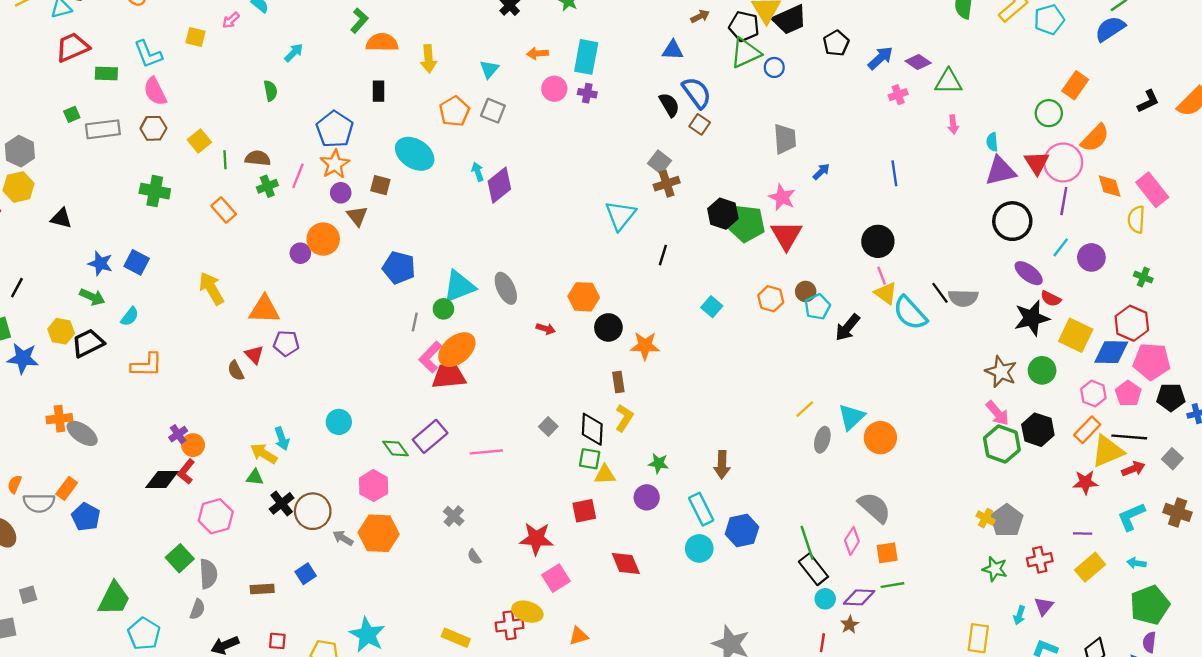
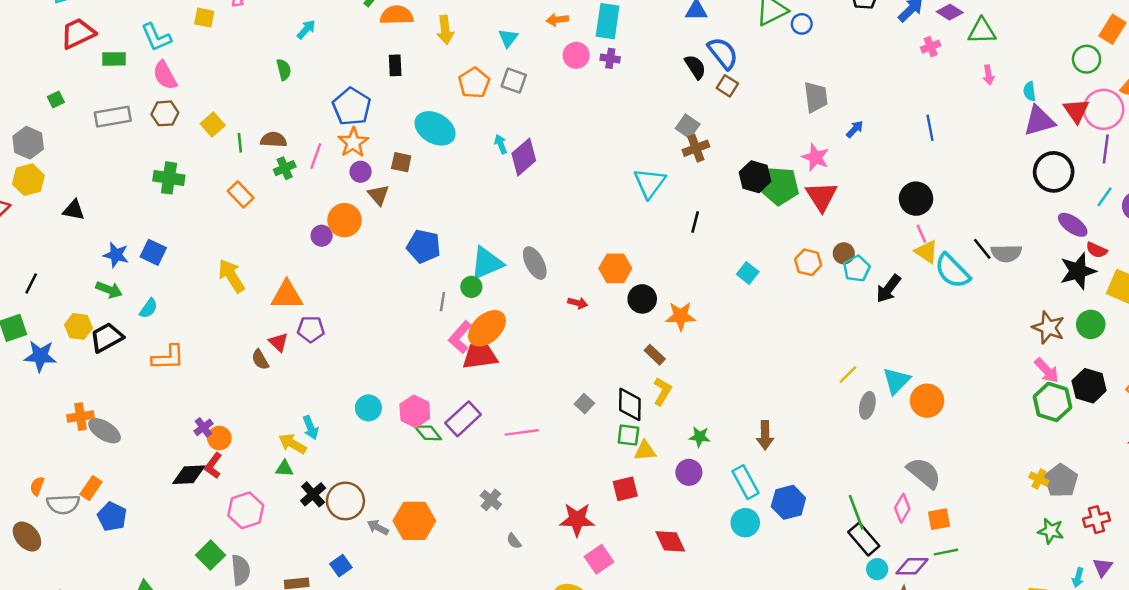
green square: (72, 114) -> (56, 99), moved
brown rectangle: (618, 382) -> (655, 355), turned -36
pink hexagon: (374, 486) -> (415, 411), moved

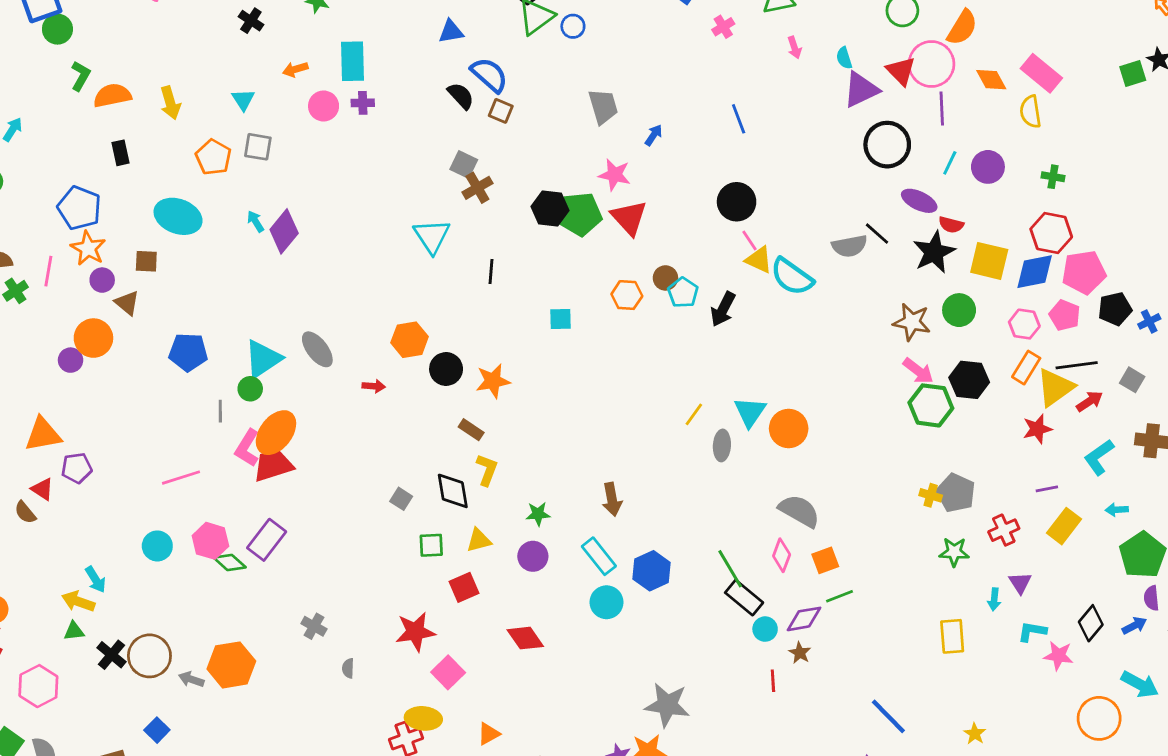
black line: (982, 249) -> (877, 234), moved
cyan square: (748, 273) -> (560, 319), turned -30
pink line: (522, 432) -> (181, 478), moved
green square: (628, 435) -> (431, 545), moved
gray semicircle: (514, 541) -> (348, 668), turned 49

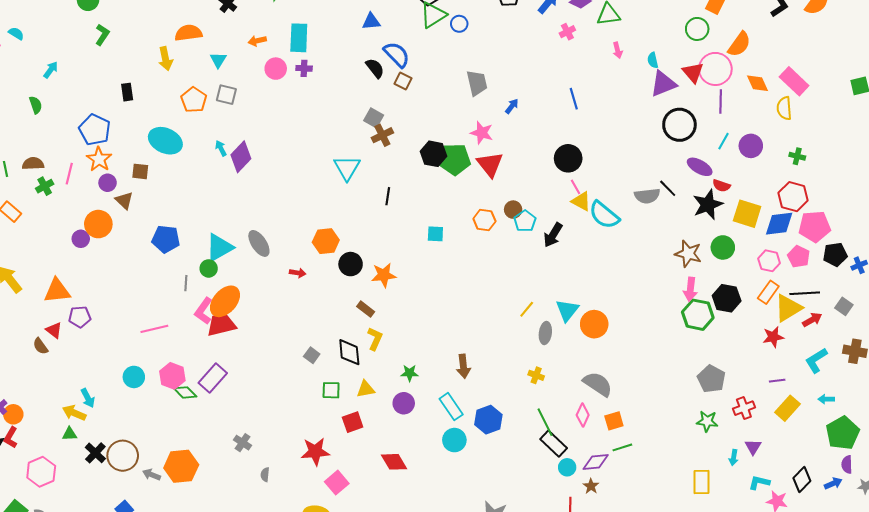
orange semicircle: (112, 96) -> (188, 33), moved
pink arrow: (918, 371) -> (690, 289), turned 55
yellow cross: (931, 495) -> (536, 375), moved

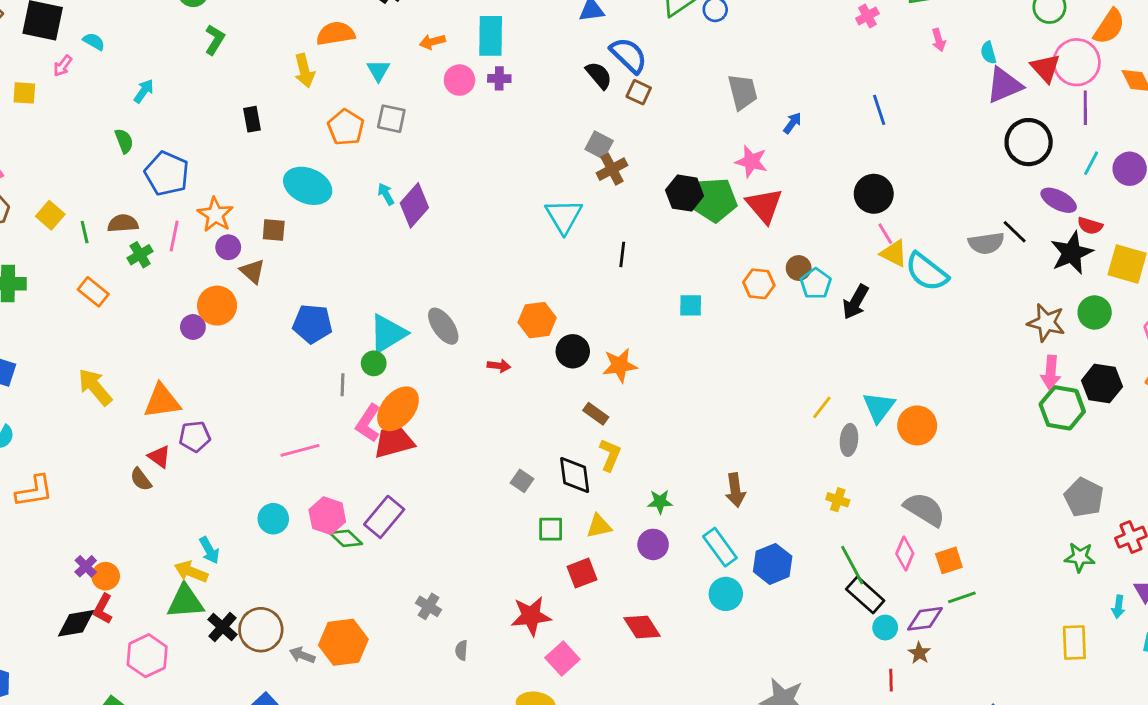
blue pentagon: (95, 130) -> (167, 173), moved
green triangle: (70, 434) -> (185, 602), size x1.8

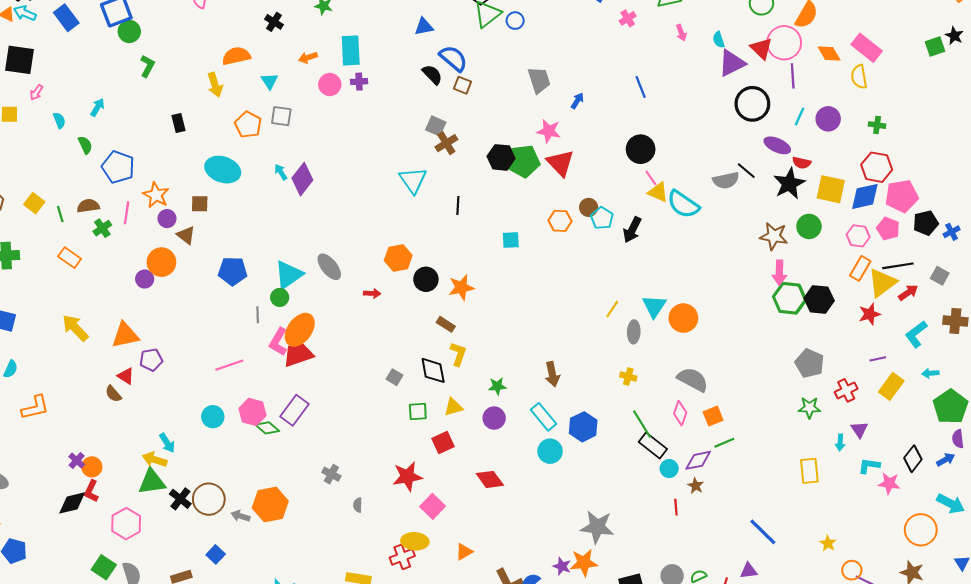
cyan semicircle: (94, 41) -> (59, 120), moved, turned 42
black hexagon: (1102, 384) -> (819, 300), moved

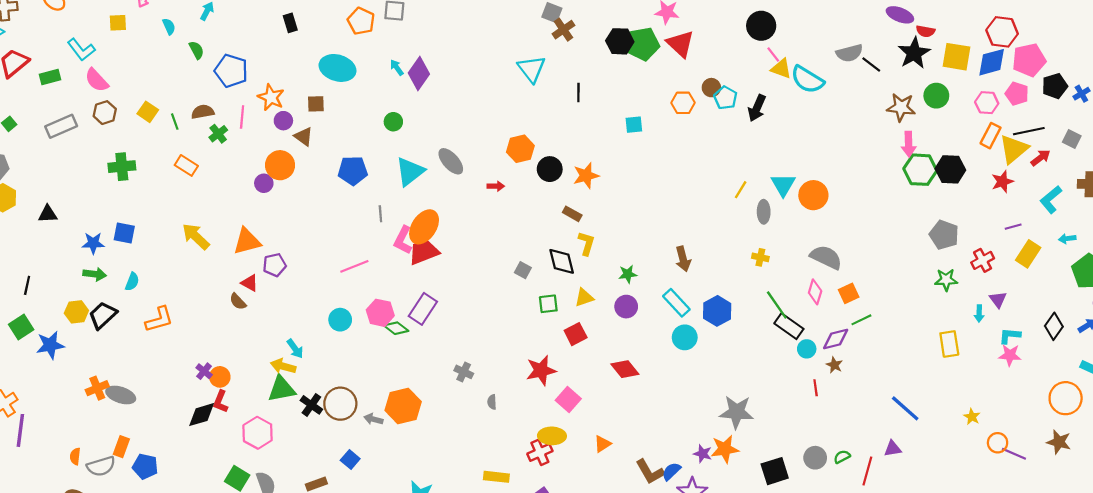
black line: (746, 171) -> (871, 65), moved
green circle: (280, 297) -> (393, 122), moved
pink star: (889, 483) -> (1010, 355), moved

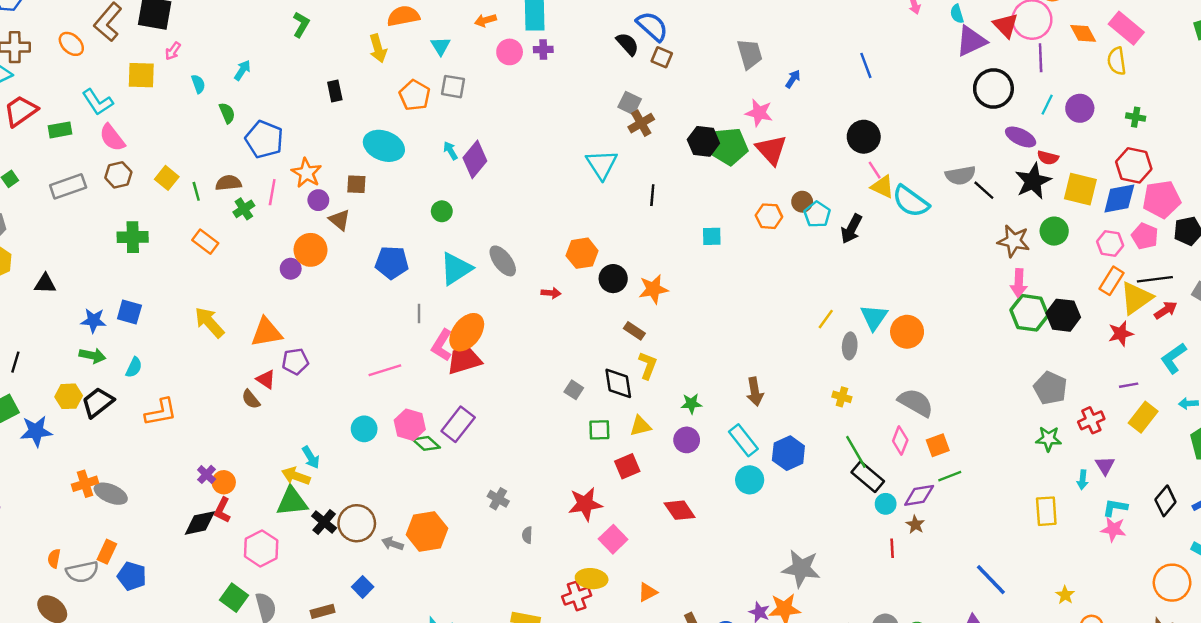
yellow square: (118, 23) -> (141, 75), size x1.4

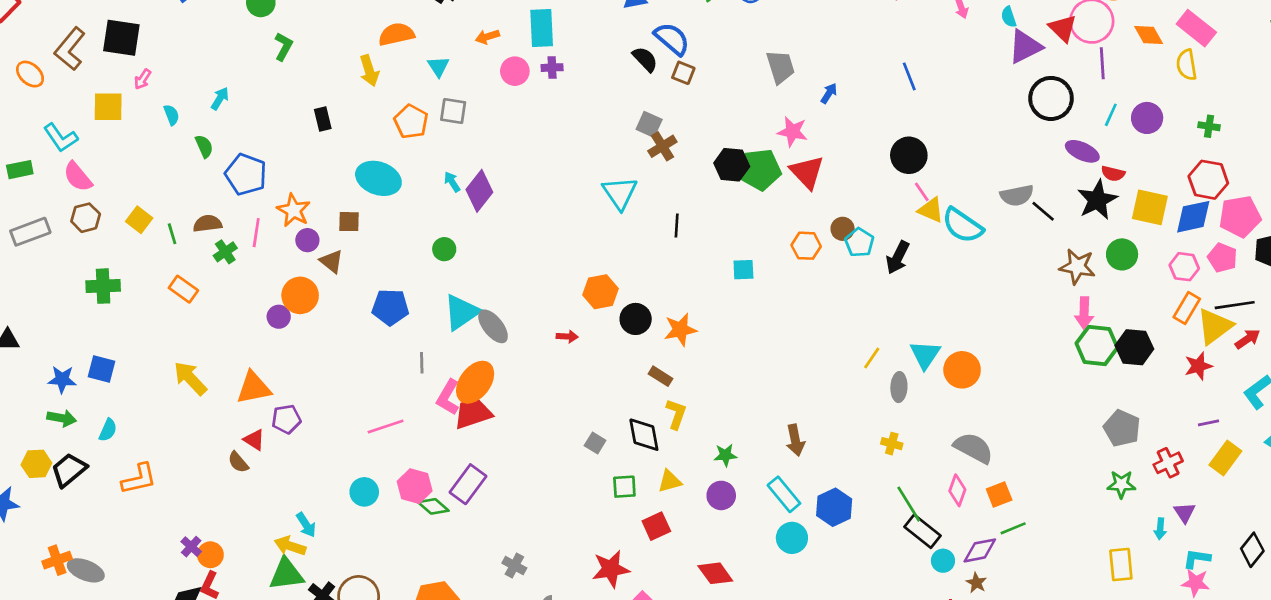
gray ellipse: (503, 261) -> (493, 326), moved

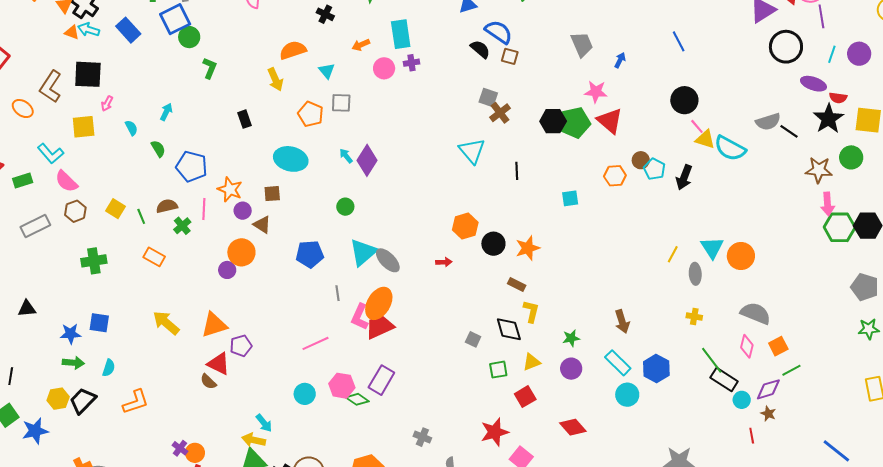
red triangle: (254, 440) -> (219, 364), size x1.4

